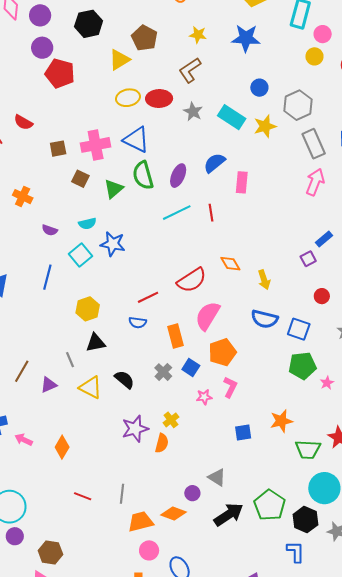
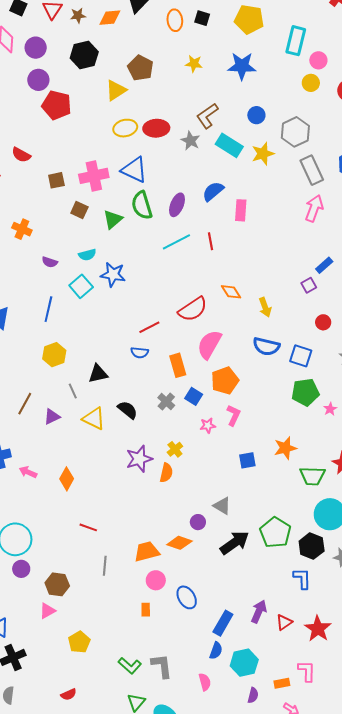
brown L-shape: (190, 70) -> (207, 116), moved
yellow hexagon: (88, 309) -> (54, 355), moved
gray line: (122, 494) -> (105, 566), moved

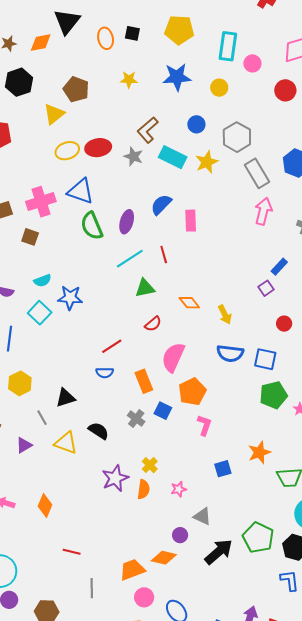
yellow circle: (311, 83) -> (219, 88), moved
green triangle: (113, 219) -> (145, 288), moved, turned 35
red semicircle: (193, 309) -> (153, 324), size x0.6
pink star: (208, 426) -> (179, 489), moved

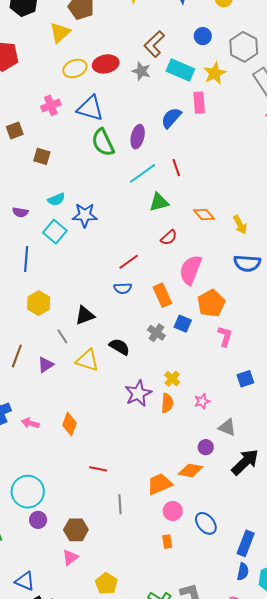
pink cross: (41, 202) -> (51, 105), moved, size x0.7
pink rectangle: (191, 221) -> (199, 103), moved

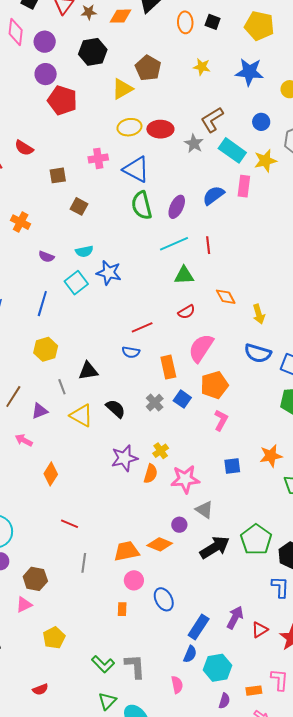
pink star: (202, 401) -> (185, 479), size x1.8
pink arrow: (30, 423) -> (24, 440), moved

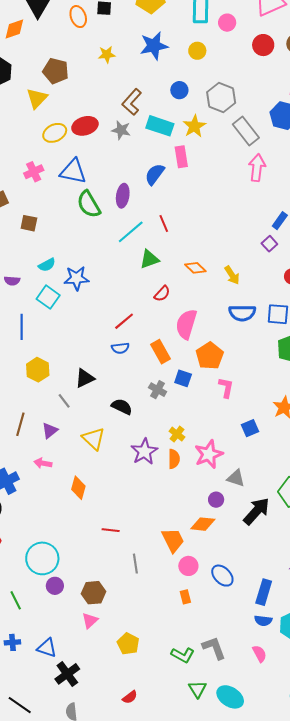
yellow triangle: (81, 415) -> (94, 439), moved, turned 30
orange trapezoid: (127, 551) -> (173, 540), turned 92
blue semicircle: (190, 654) -> (263, 621), turned 90

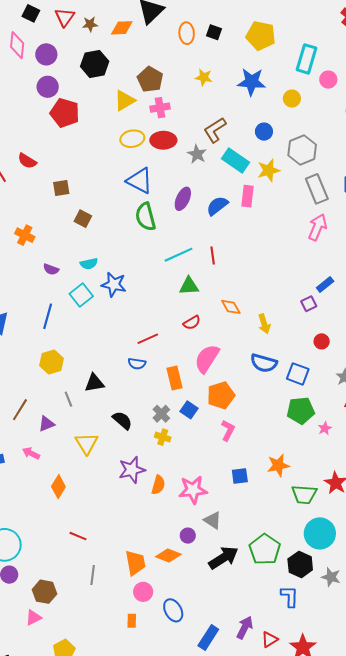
pink cross: (34, 172) -> (160, 108), moved
purple ellipse: (123, 196) -> (183, 199), moved
yellow cross: (177, 434) -> (163, 437), moved, turned -35

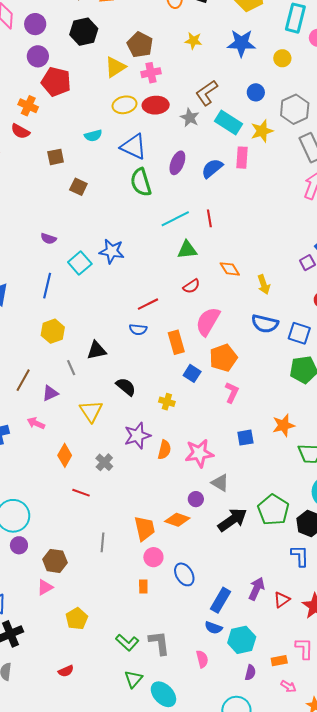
orange cross: (25, 235) -> (28, 106), moved
cyan semicircle: (89, 264) -> (93, 136), moved
gray cross: (161, 414) -> (104, 462), moved
red line: (78, 536) -> (81, 493), moved

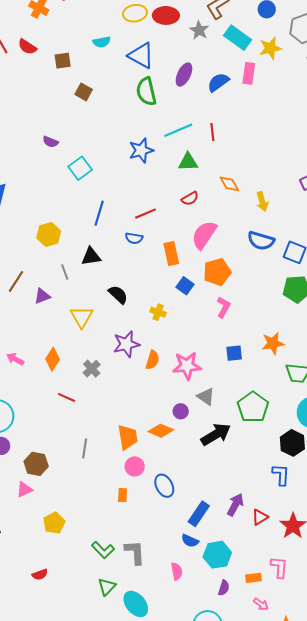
red semicircle: (20, 131) -> (27, 47), moved
blue star: (112, 251) -> (141, 150), moved, turned -30
blue line: (47, 286) -> (99, 213), moved
pink arrow: (36, 423) -> (15, 359), moved
green pentagon: (273, 510) -> (253, 407), moved

